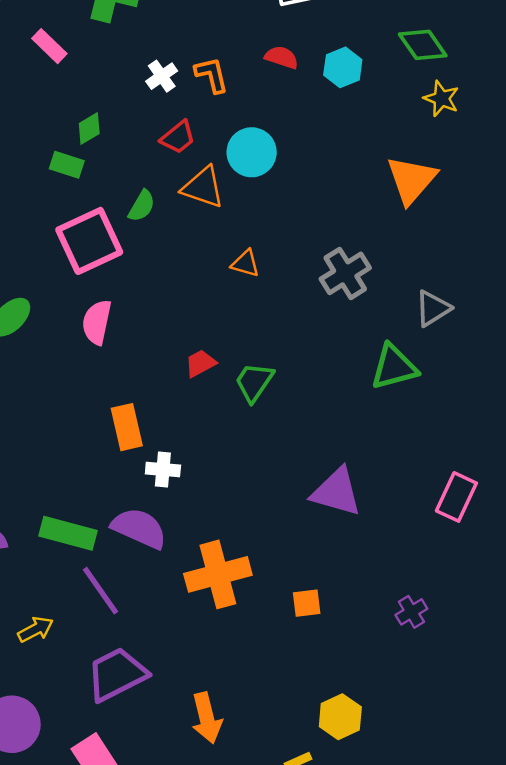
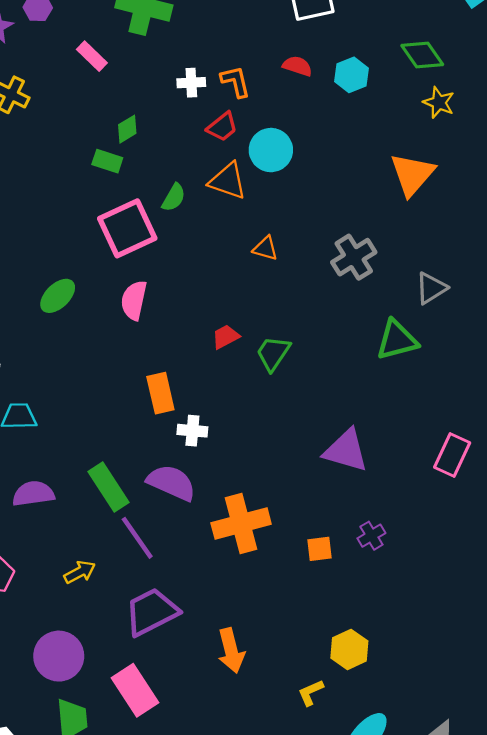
white cross: (162, 76) -> (191, 83), turned 32
red trapezoid: (178, 137) -> (222, 127), moved
green rectangle: (68, 533) -> (108, 487), turned 42
purple cross: (411, 612) -> (371, 536), moved

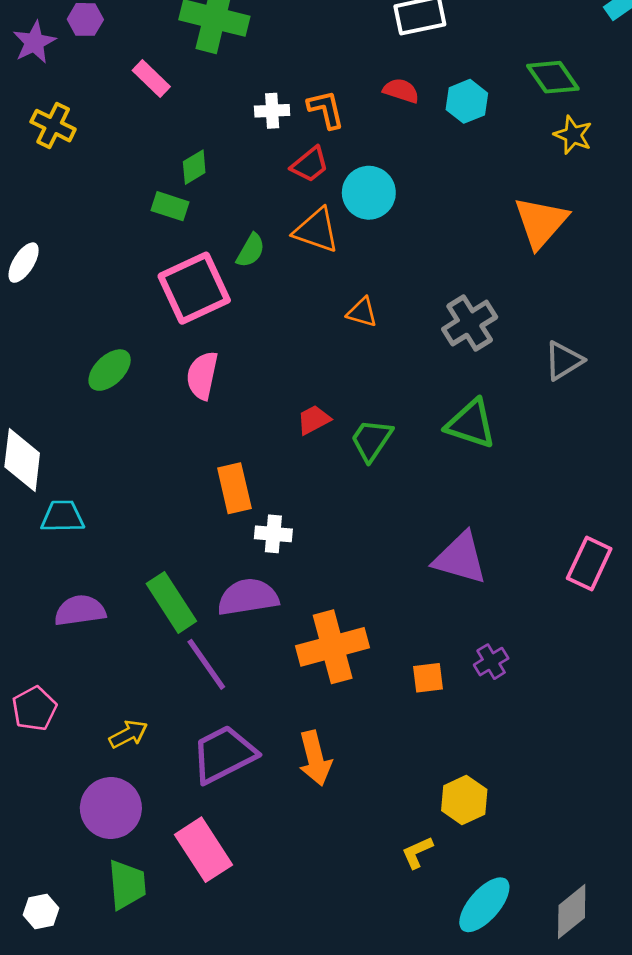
green triangle: (397, 340) -> (471, 424), moved, turned 33
purple semicircle: (171, 483) -> (248, 597), turned -33
yellow arrow: (80, 572) -> (128, 734), moved
orange arrow: (231, 651) -> (315, 758), moved

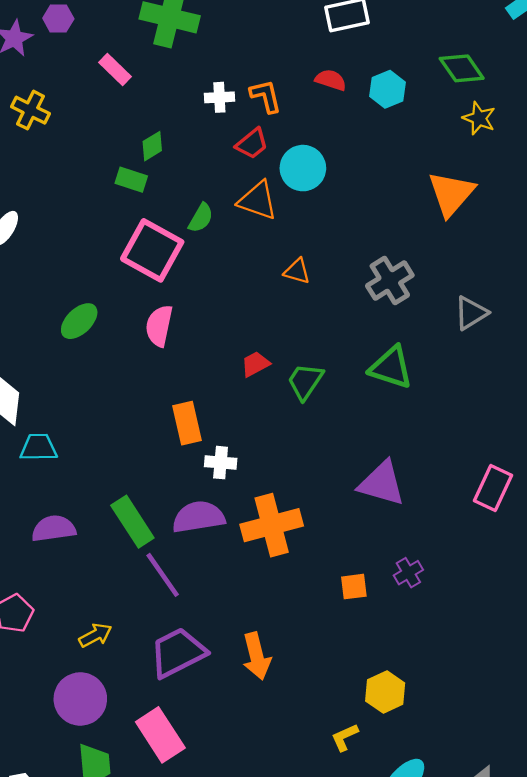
pink square: (194, 288) -> (152, 250), turned -36
orange cross: (333, 647) -> (272, 525), moved

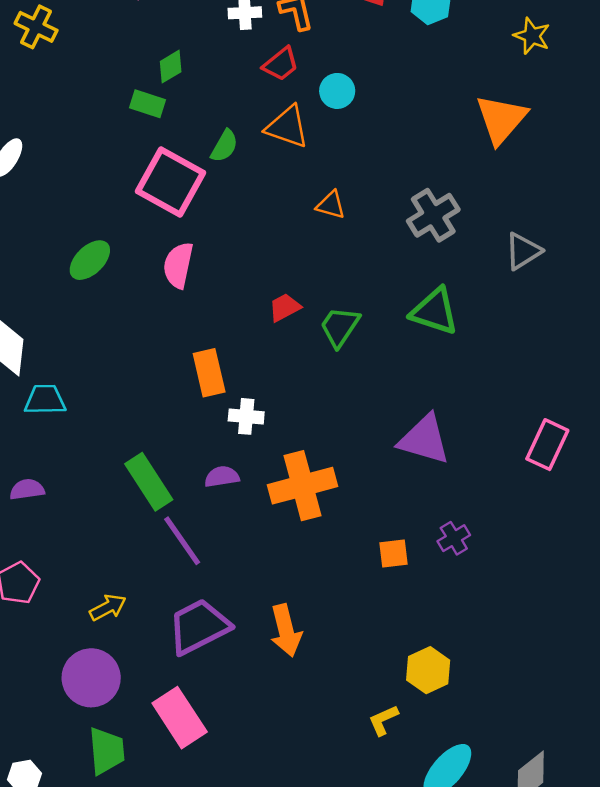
cyan circle: (303, 168) -> (337, 91), size x0.7
purple semicircle: (199, 517) -> (222, 477), size x0.6
purple semicircle: (54, 529) -> (27, 489), moved, size x0.7

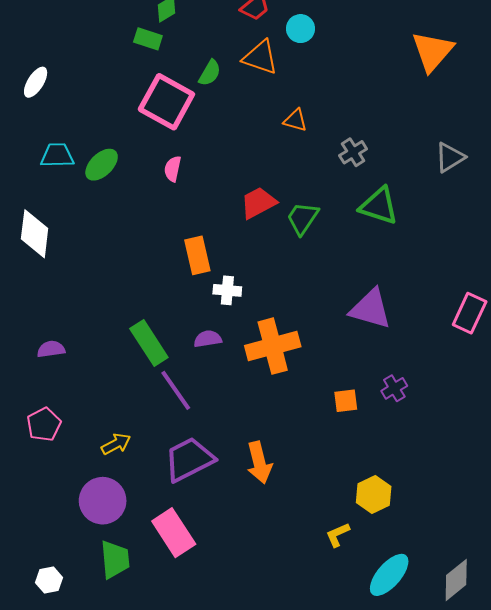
gray cross: (433, 215) -> (353, 152), moved, size x0.7
pink semicircle: (178, 265) -> (173, 169), size x0.7
red trapezoid: (285, 308) -> (258, 203), size x1.4
cyan trapezoid: (45, 400) -> (57, 155), moved

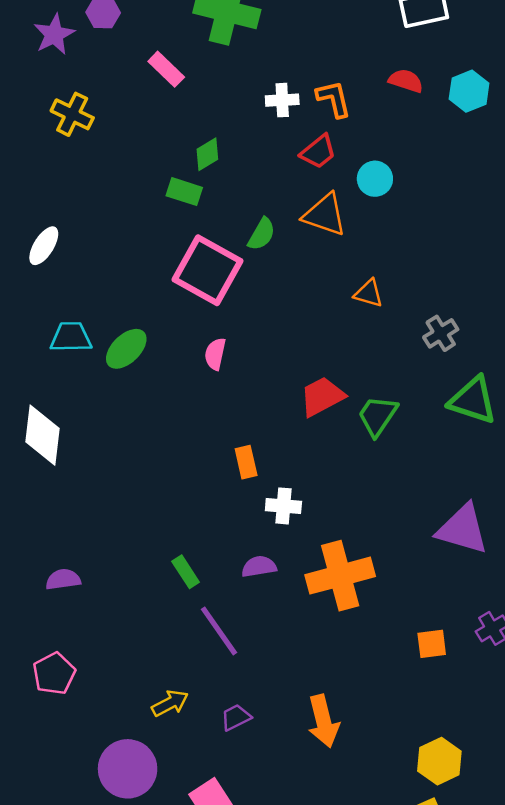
orange rectangle: (197, 255) -> (246, 462), size x0.7
green rectangle: (149, 343) -> (186, 572), size x0.6
yellow arrow: (116, 444) -> (170, 703), moved
purple trapezoid: (189, 459) -> (236, 717), size x0.5
yellow hexagon: (374, 494) -> (439, 761), moved

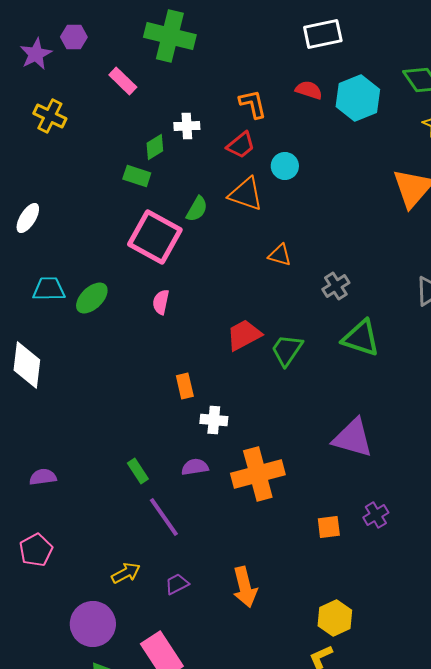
cyan hexagon: (469, 91) -> (358, 98), size x1.4
white cross: (282, 100) -> (187, 126), moved

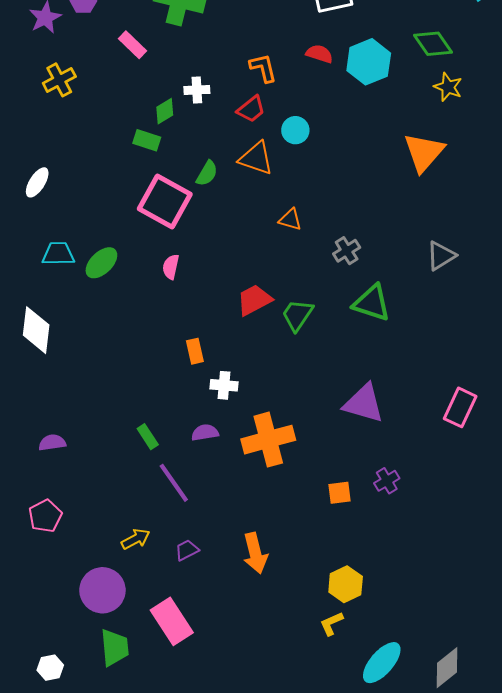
yellow cross: (50, 116) -> (59, 80), turned 36

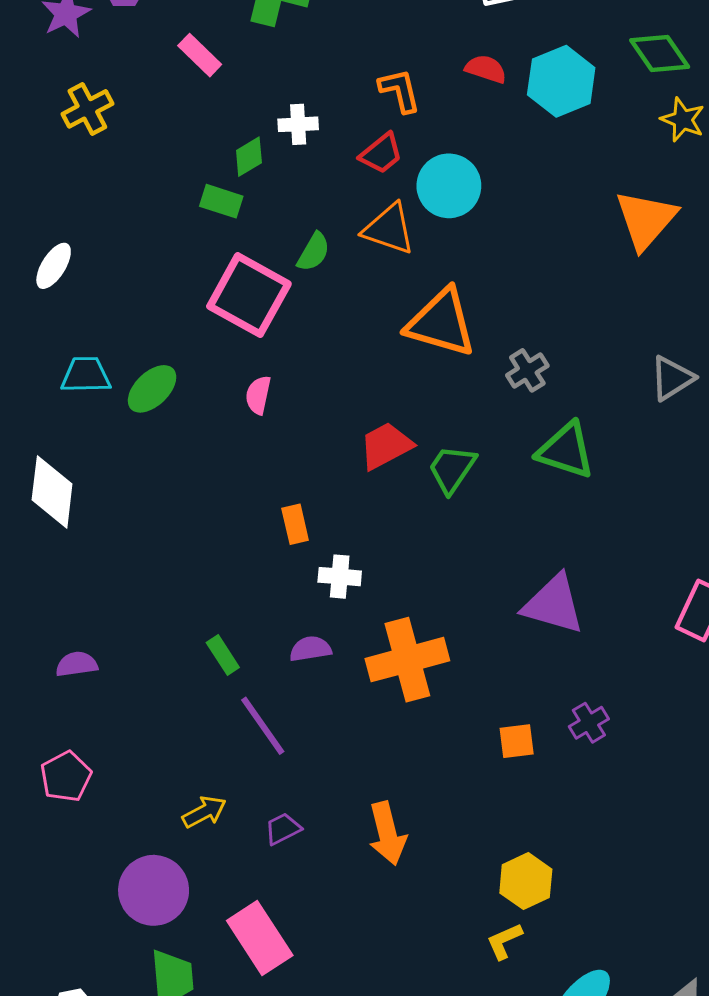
cyan circle: (295, 130) -> (449, 186), size x1.5
orange triangle: (290, 220) -> (441, 323), size x2.0

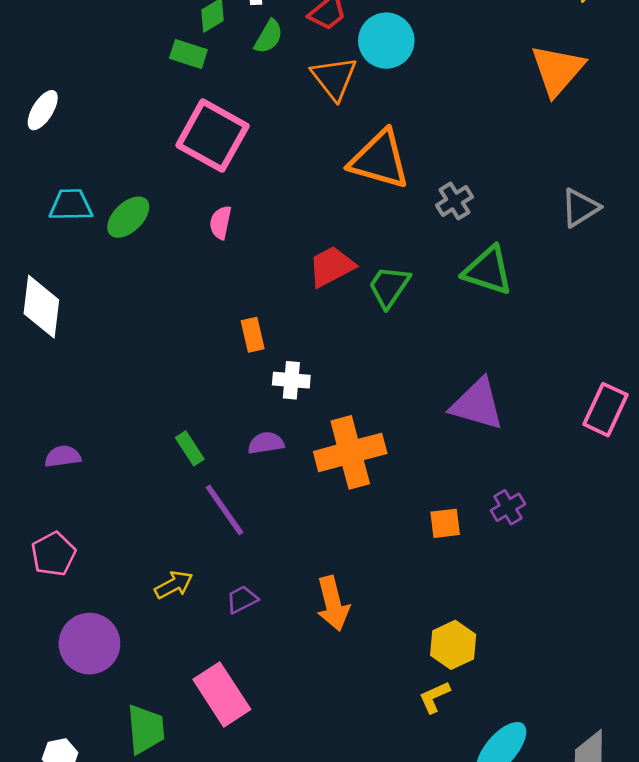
orange triangle: (389, 229) -> (334, 78), turned 33
green semicircle: (314, 252) -> (269, 37), moved
purple circle: (154, 890) -> (89, 644), moved

